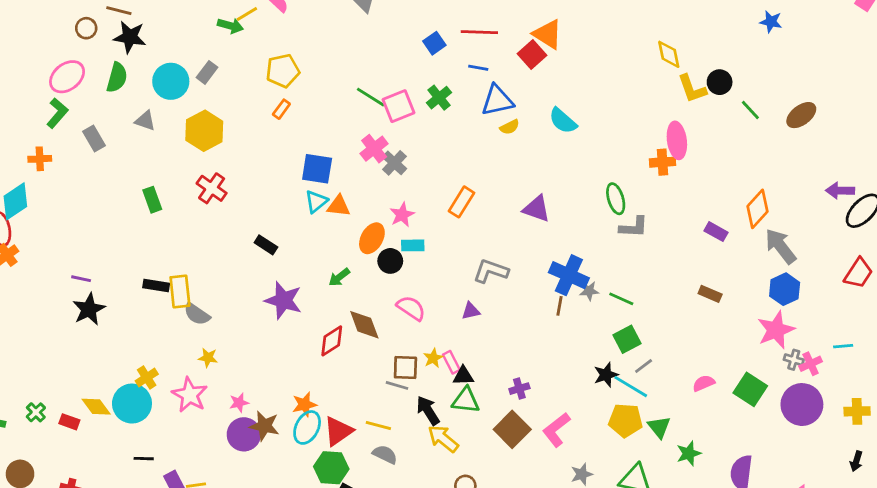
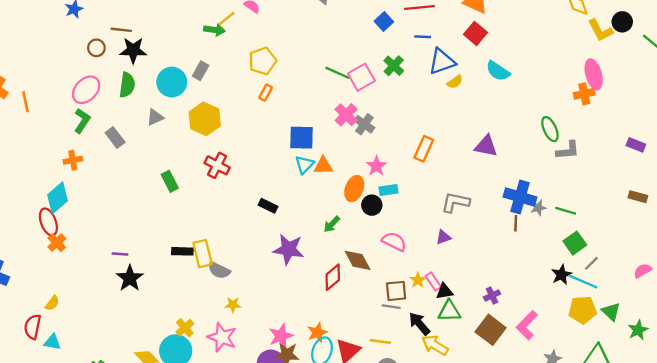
red square: (532, 54) -> (475, 33), moved
gray triangle: (145, 121) -> (155, 117), turned -36
pink star: (239, 403) -> (281, 336), moved, size x1.5

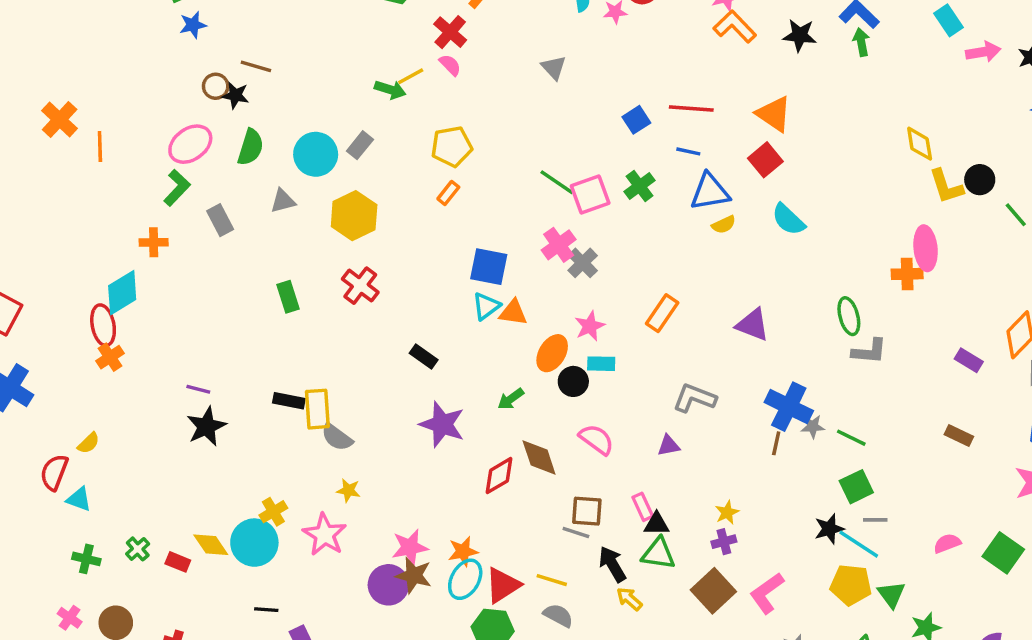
black star: (133, 50) -> (235, 95), moved, size x0.7
gray line: (591, 263) -> (875, 520), turned 35
yellow star: (418, 280) -> (727, 512), moved
yellow arrow: (435, 345) -> (629, 599), size x0.7

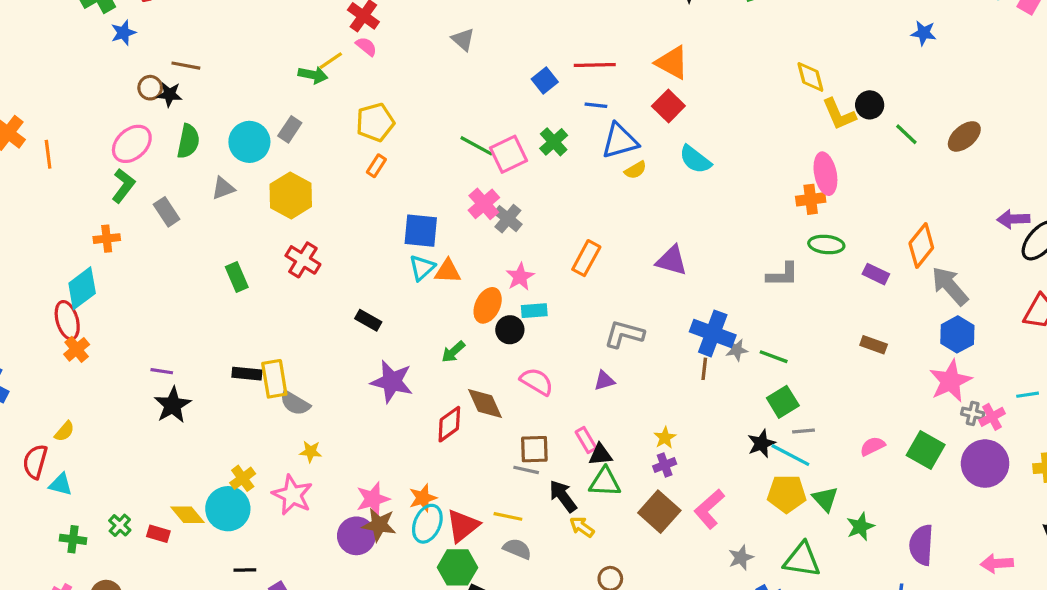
green ellipse: (849, 316) -> (826, 245), moved, turned -64

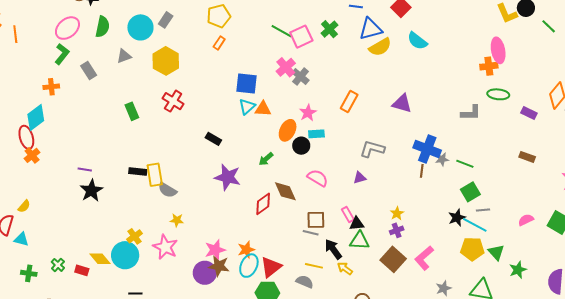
yellow semicircle: (636, 170) -> (380, 47), size x1.6
yellow line: (508, 516) -> (314, 266), moved

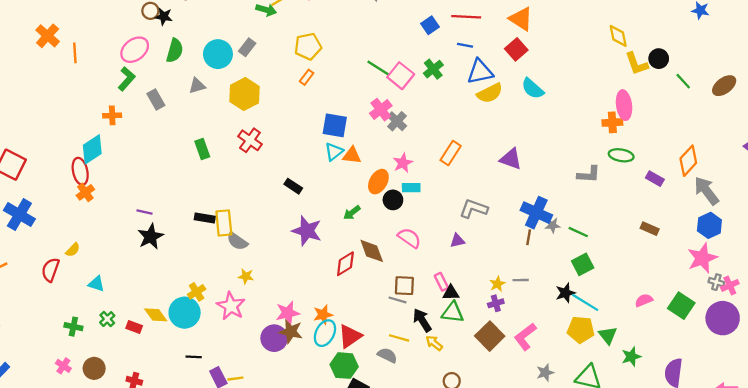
pink square: (301, 37) -> (401, 76), turned -30
gray line: (483, 210) -> (521, 280), moved
cyan triangle: (21, 239) -> (96, 284), moved

